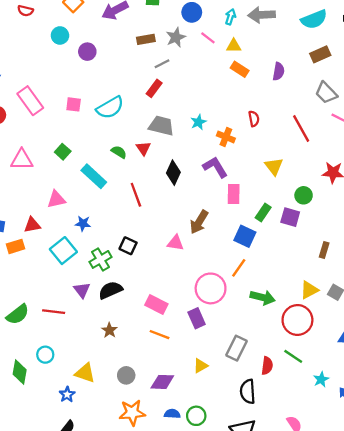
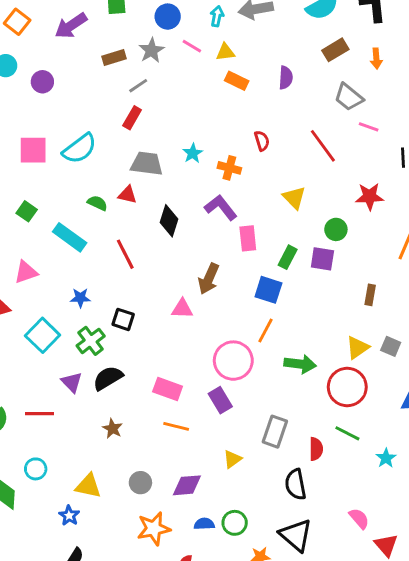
pink square: (74, 104) -> (33, 150), size x1.5
red triangle: (143, 148) -> (127, 195), turned -35
blue star: (83, 224) -> (80, 298), moved

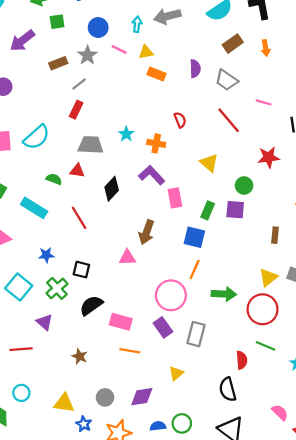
gray trapezoid: (349, 97) -> (226, 80), moved
black diamond: (169, 221) -> (112, 189), turned 30
black semicircle: (108, 378) -> (91, 305), moved
gray rectangle: (275, 432) -> (196, 334), moved
blue star: (69, 516) -> (84, 424), moved

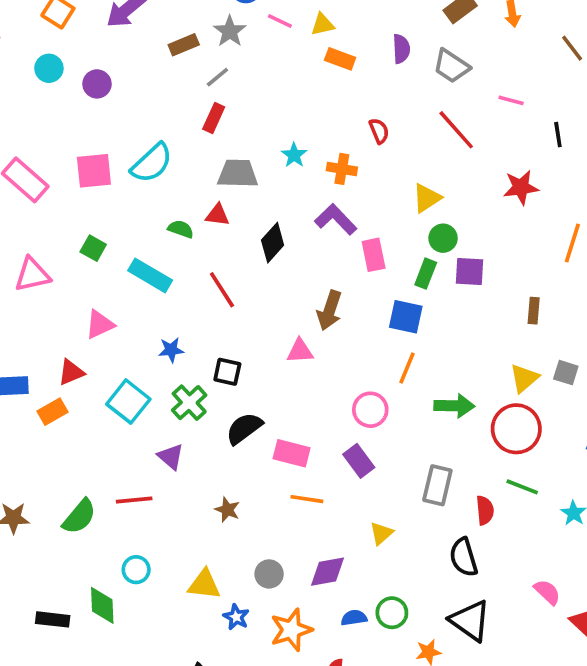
yellow triangle: (209, 163) -> (427, 198), turned 48
green circle: (244, 185) -> (443, 238), moved
pink circle: (171, 295) -> (370, 410), size x0.7
gray rectangle: (196, 334) -> (437, 485), moved

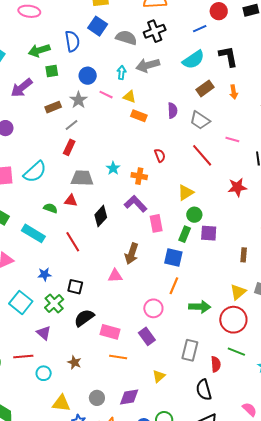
yellow triangle: (323, 24) -> (129, 97), turned 32
cyan circle: (136, 570) -> (44, 373), moved

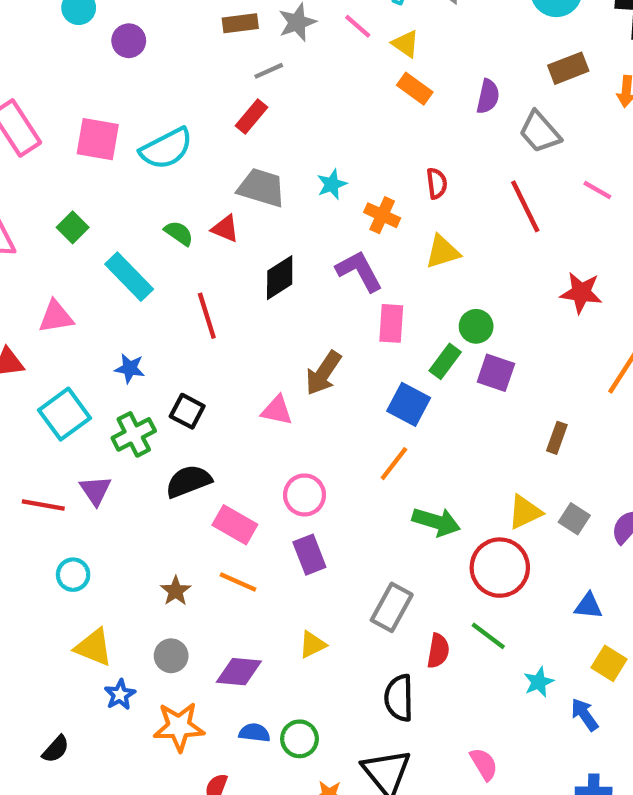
yellow triangle: (186, 193) -> (443, 252), moved
pink circle: (153, 308) -> (305, 495), moved
red line: (23, 357) -> (43, 505), moved
brown star: (74, 362) -> (176, 591), moved

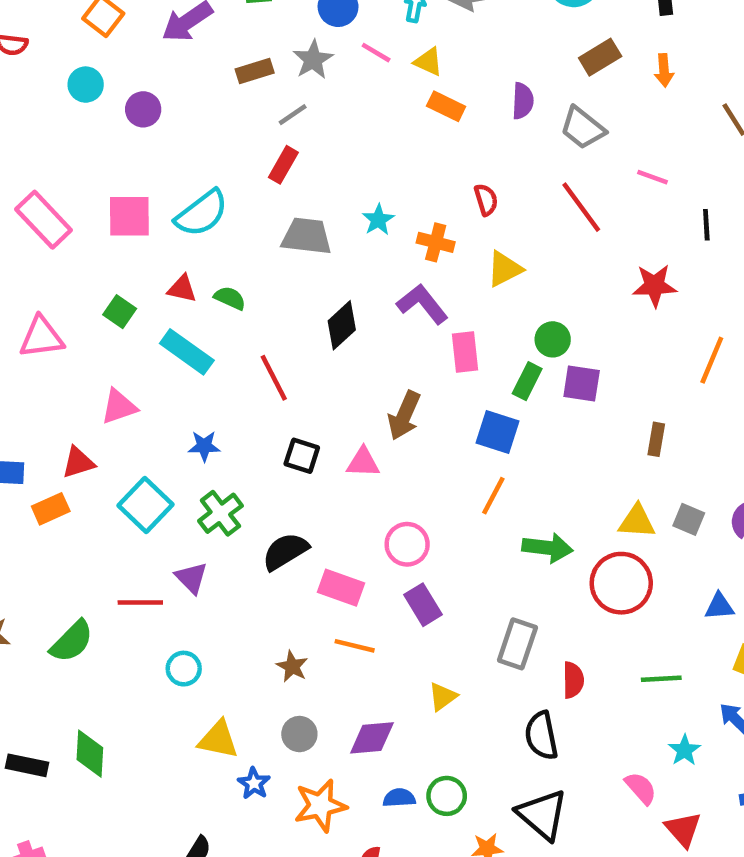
red triangle: (225, 229) -> (182, 289), moved
black square: (187, 411) -> (302, 456), moved
yellow triangle: (525, 512) -> (637, 521), turned 39
green line: (488, 636) -> (661, 679), moved, turned -30
cyan star: (539, 682) -> (684, 750), moved

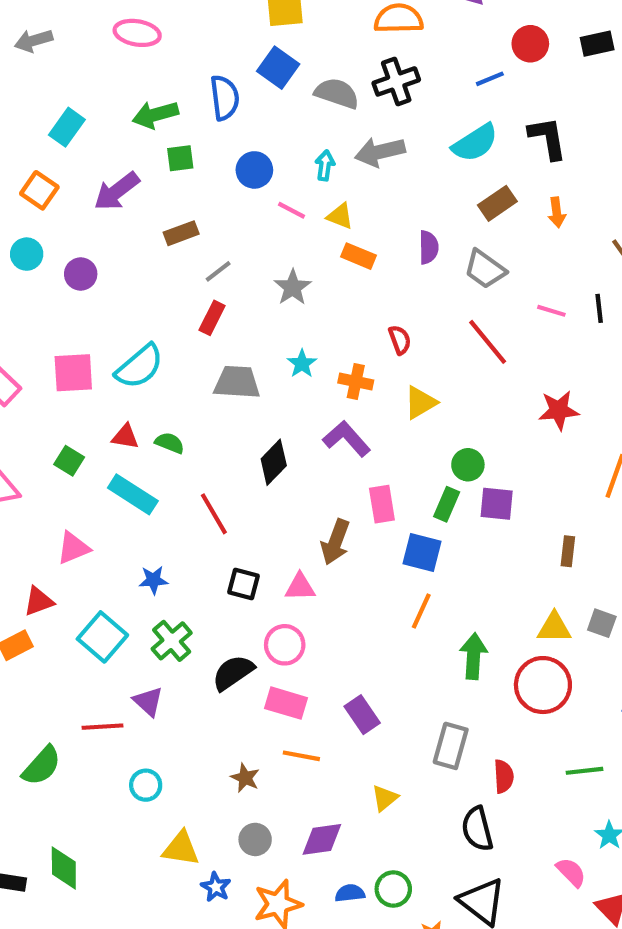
gray star: (313, 60) -> (293, 287), moved
black line: (706, 225) -> (599, 308), moved
pink rectangle: (465, 352) -> (382, 504), moved
pink circle: (407, 544) -> (285, 645), moved
green arrow: (547, 548) -> (473, 656), turned -90

